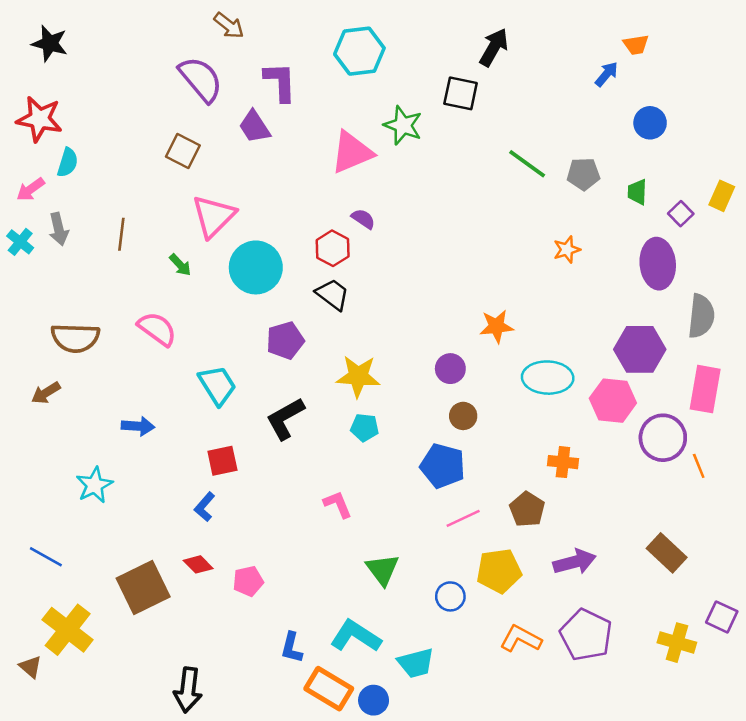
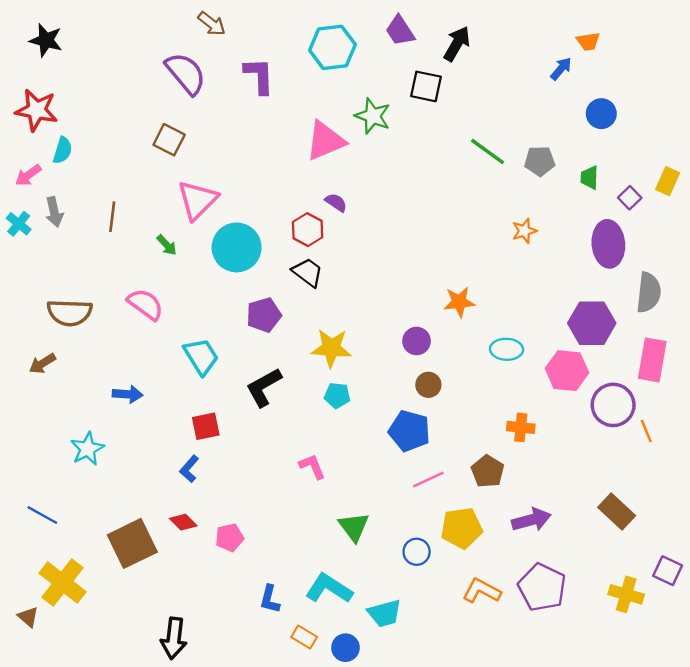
purple trapezoid: (254, 127) -> (400, 31), moved
cyan ellipse: (548, 378) -> (507, 349), size x0.7
orange rectangle: (329, 689) -> (304, 637), size x0.6

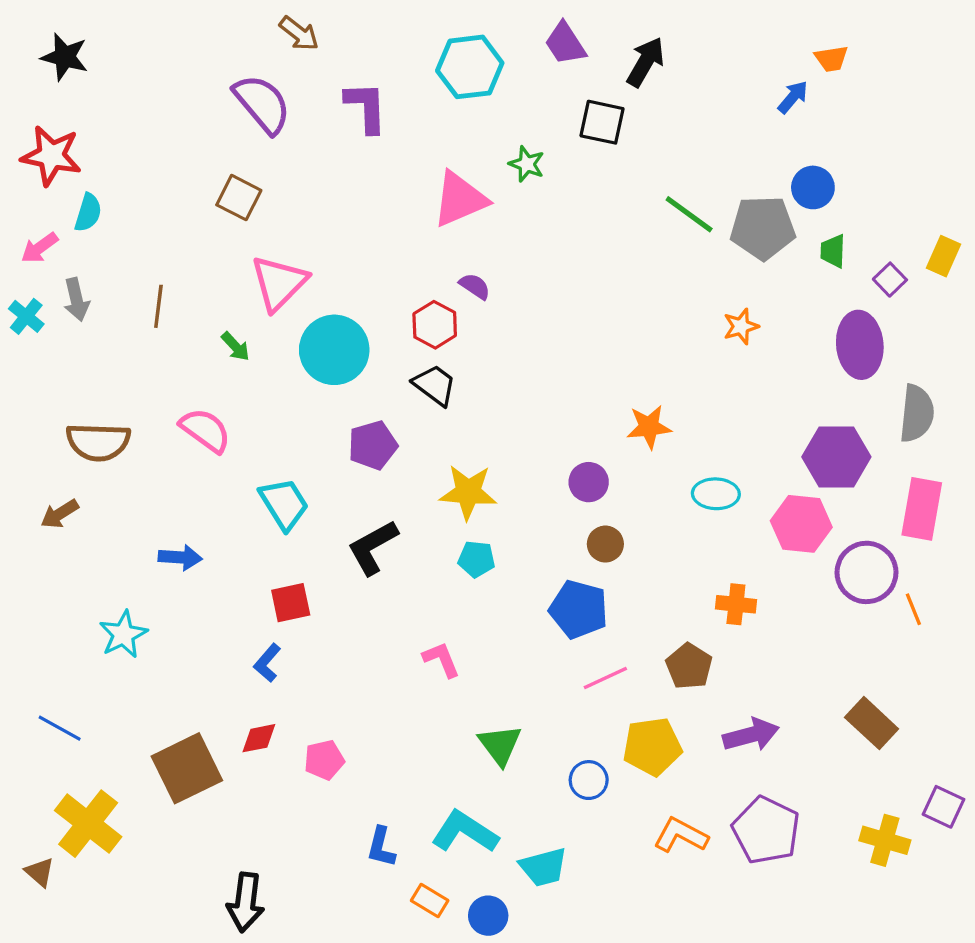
blue circle: (601, 114) -> (813, 187), moved
green star: (373, 116) -> (527, 164), size x0.7
gray pentagon: (540, 161) -> (763, 228), size x1.5
red diamond: (183, 522) -> (259, 738), turned -56

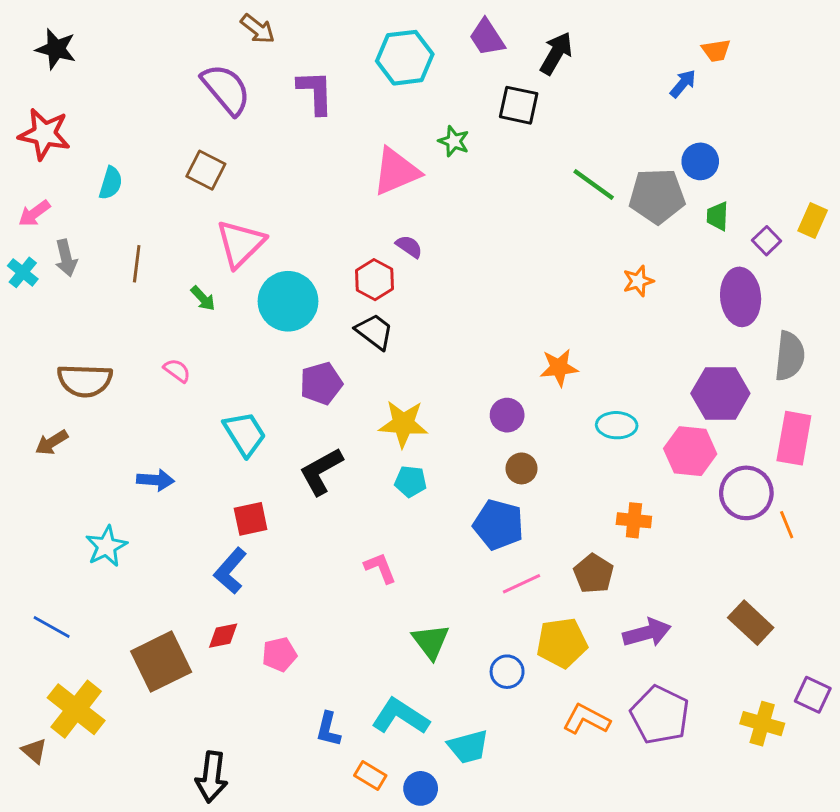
cyan semicircle: (88, 213) -> (111, 183), moved
pink semicircle: (205, 430) -> (177, 370), size x0.6
blue L-shape: (267, 663) -> (230, 571), size x1.4

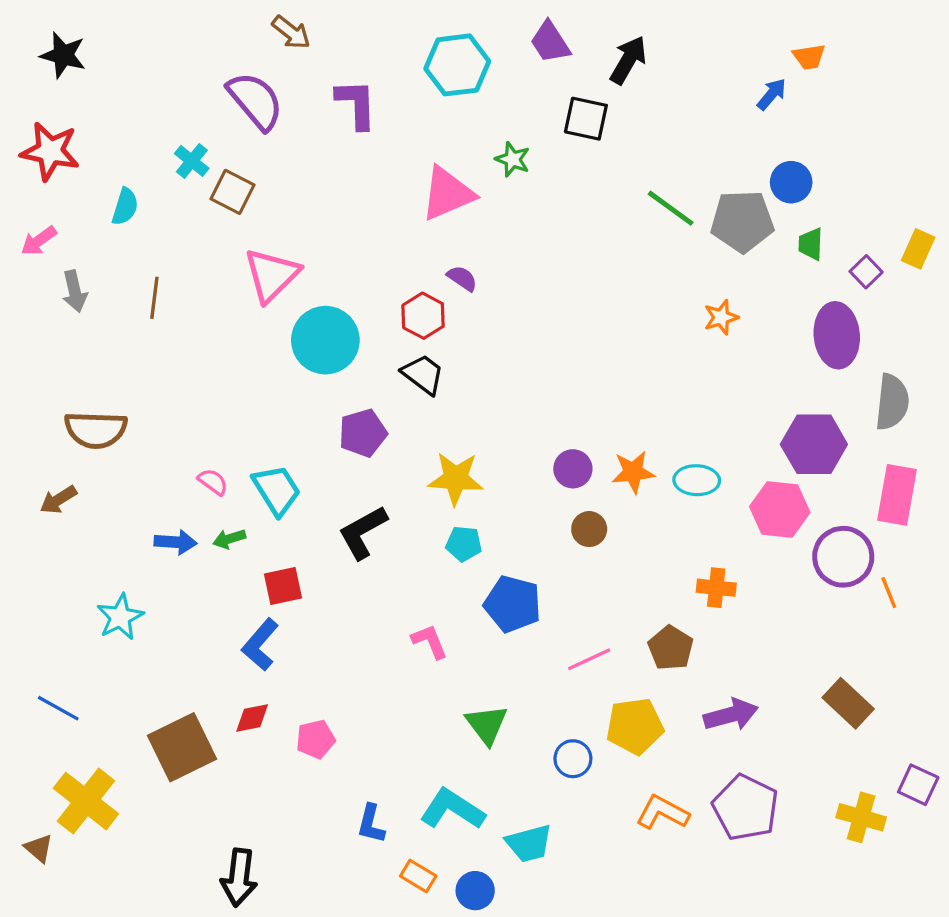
cyan cross: (23, 272) -> (192, 161), moved
green arrow: (203, 298) -> (229, 539), moved, turned 116
orange star: (559, 368) -> (633, 472), moved
pink semicircle: (177, 370) -> (213, 482), moved
blue pentagon: (498, 525) -> (513, 604), moved

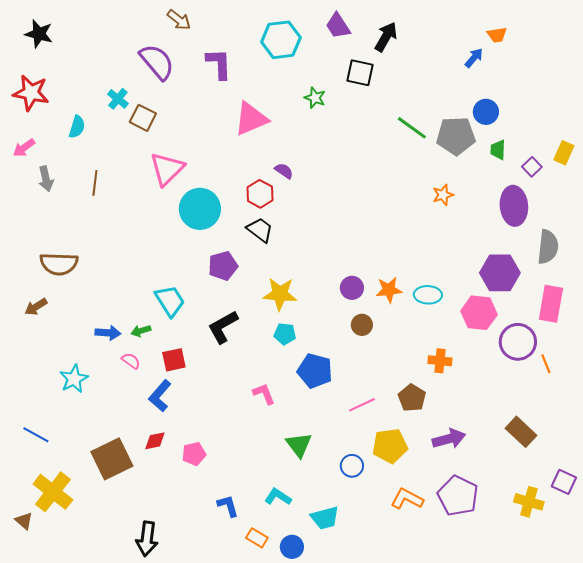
pink triangle: (447, 194) -> (251, 119), moved
pink semicircle: (213, 482) -> (131, 361), moved
cyan L-shape: (452, 809) -> (278, 497), size x0.7
blue L-shape: (371, 824) -> (228, 506), turned 150

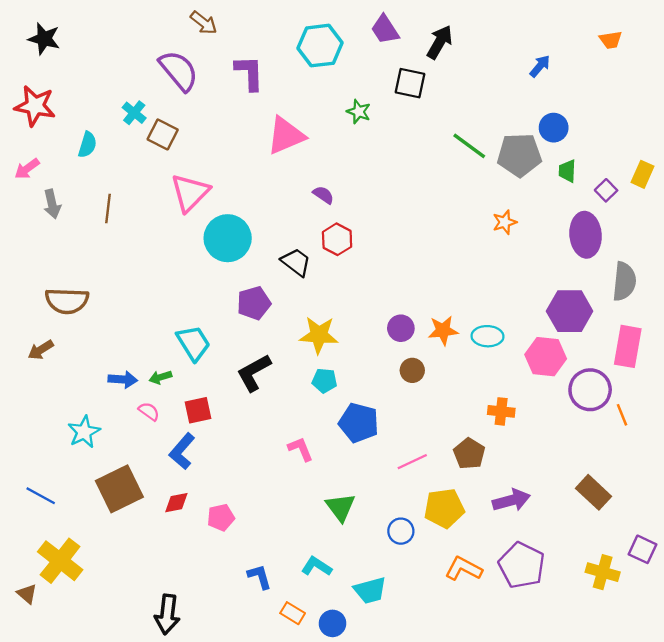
orange trapezoid: (497, 35) -> (611, 40), moved
red hexagon: (260, 194) -> (337, 239), moved
brown square: (112, 459) -> (119, 489), moved

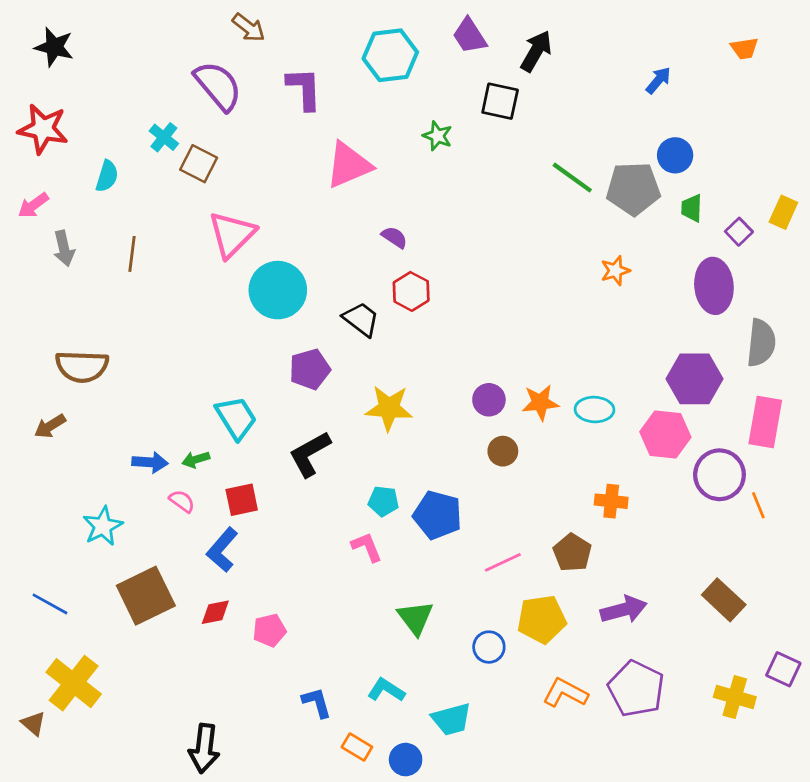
cyan pentagon: (325, 381) -> (383, 501), moved

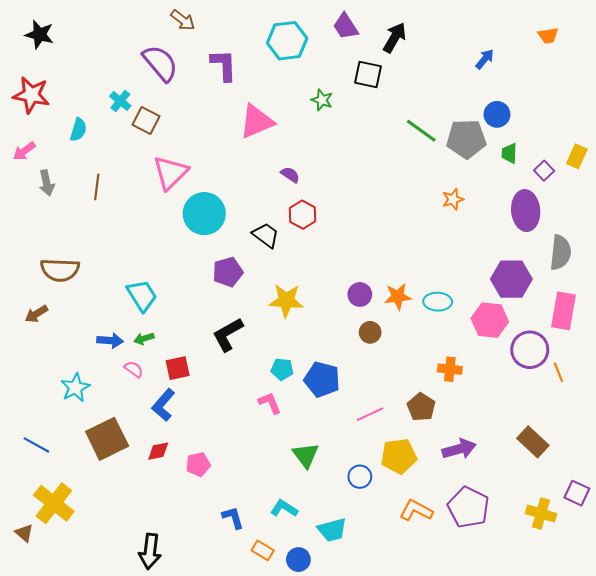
cyan trapezoid: (236, 418) -> (142, 295), moved

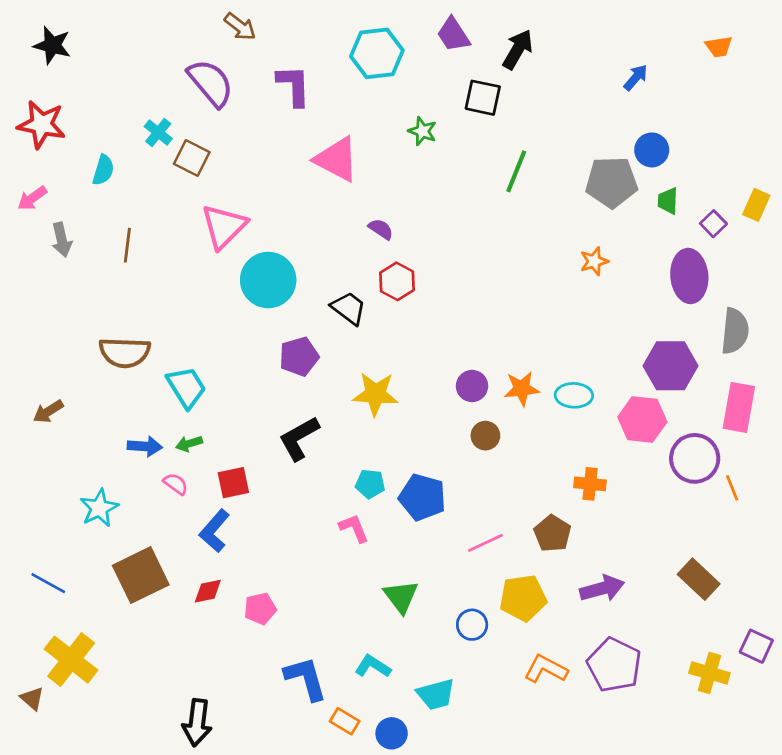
pink triangle: (256, 121) -> (337, 159), turned 51
green line: (421, 131) -> (516, 171), moved, turned 76
brown semicircle: (60, 270) -> (125, 352), moved
blue L-shape: (233, 518) -> (306, 678), size x1.5

